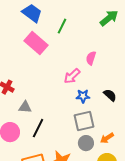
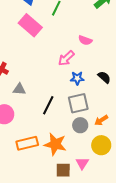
pink semicircle: (91, 58) -> (85, 40), turned -88
black line: (38, 128) -> (48, 105), moved

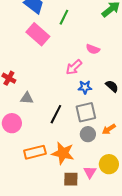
yellow circle: (101, 145) -> (109, 164), moved

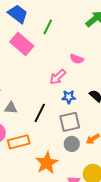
black line: (56, 114) -> (40, 113), moved
orange rectangle: (35, 152) -> (19, 142), moved
orange star: (63, 153) -> (47, 163), turned 30

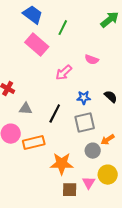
pink arrow: (58, 77) -> (64, 73), moved
gray circle: (72, 144) -> (93, 151), moved
orange star: (47, 163) -> (62, 164), turned 30

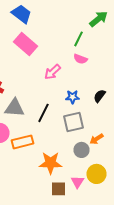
green line: (63, 28) -> (78, 39), moved
black semicircle: (111, 97) -> (100, 96), turned -96
gray triangle: (26, 109) -> (14, 108), size x1.5

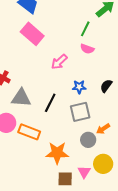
orange rectangle: (22, 142) -> (29, 132), turned 35

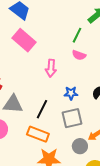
pink arrow: (59, 62) -> (51, 68), turned -42
orange rectangle: (29, 132) -> (38, 134), moved

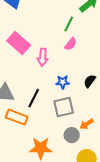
pink rectangle: (24, 40) -> (19, 43), moved
pink semicircle: (79, 55) -> (71, 44), turned -72
orange rectangle: (38, 134) -> (17, 117), moved

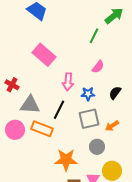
pink semicircle: (71, 44) -> (98, 67), moved
pink arrow: (43, 57) -> (68, 82), moved
orange arrow: (87, 124) -> (112, 126), moved

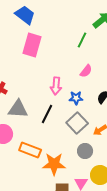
pink rectangle: (44, 55) -> (32, 45), moved, turned 65
gray square: (89, 119) -> (77, 123), turned -30
orange rectangle: (42, 129) -> (30, 150), moved

